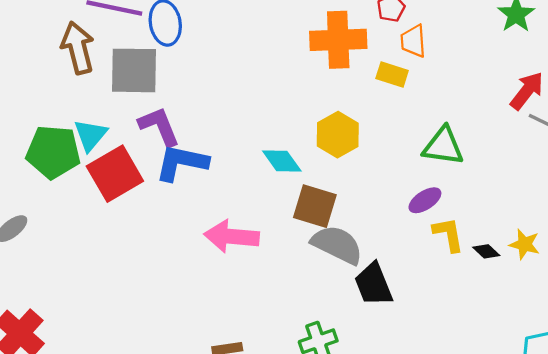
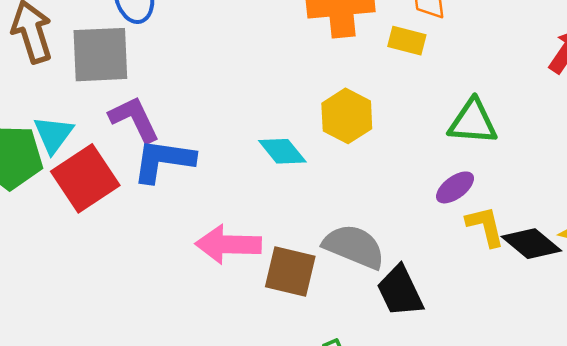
brown square: (315, 206) -> (290, 271), moved
black diamond: (486, 251) -> (531, 244), size x1.8

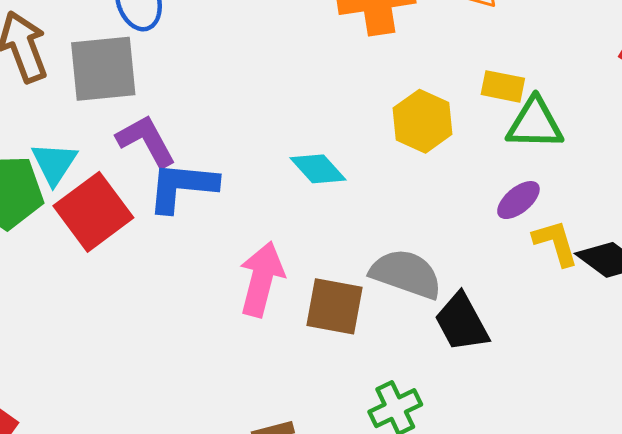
yellow rectangle: (407, 41) -> (503, 86), moved
yellow hexagon: (347, 116) -> (422, 121), moved
pink arrow: (228, 244) -> (261, 279), turned 106

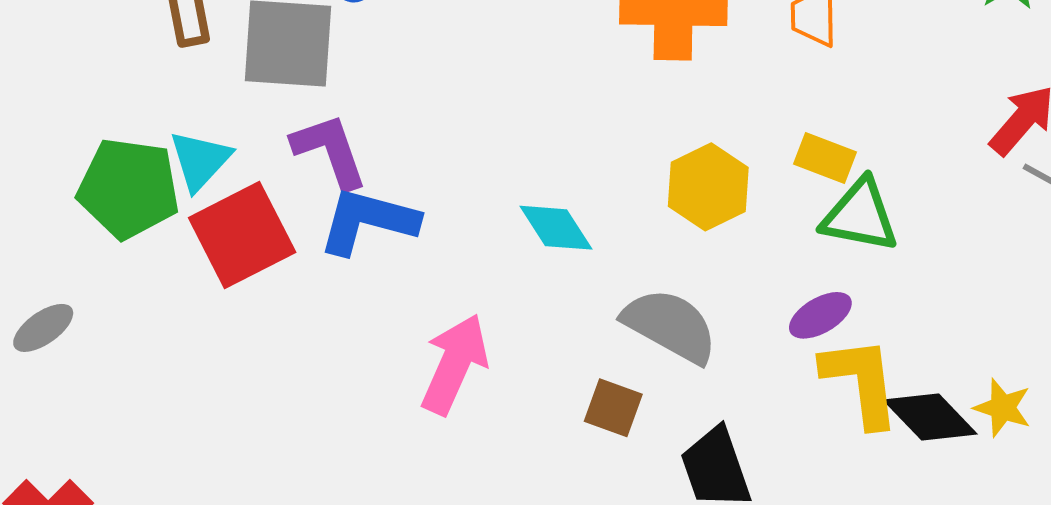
yellow L-shape: (556, 243) -> (861, 382), size x1.4
gray semicircle: (406, 274) -> (670, 326), moved
brown square: (334, 306) -> (613, 408), moved, size x0.7

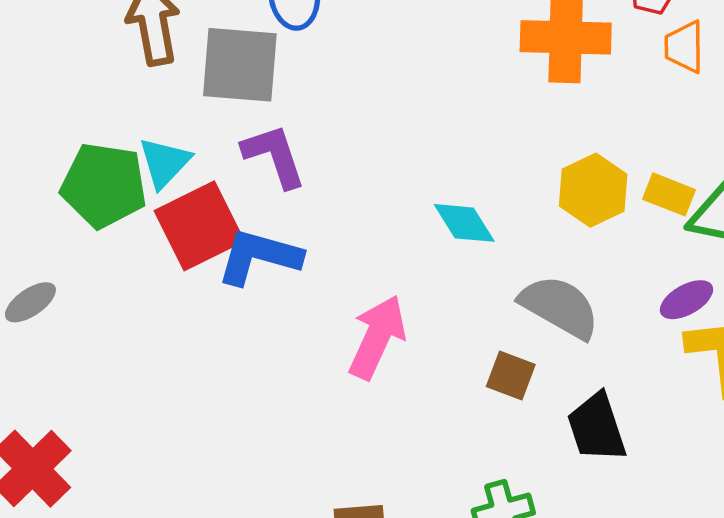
yellow rectangle: (825, 158) -> (669, 194), moved
blue L-shape: (368, 221) -> (259, 257), moved

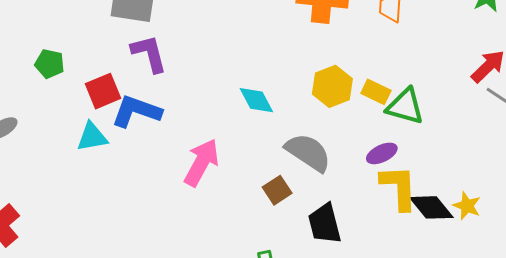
cyan triangle: (165, 163) -> (92, 137), moved, turned 32
green pentagon: (104, 185) -> (50, 64), size x0.6
red square: (199, 226) -> (103, 91), size x0.7
brown square: (511, 376) -> (277, 190), turned 32

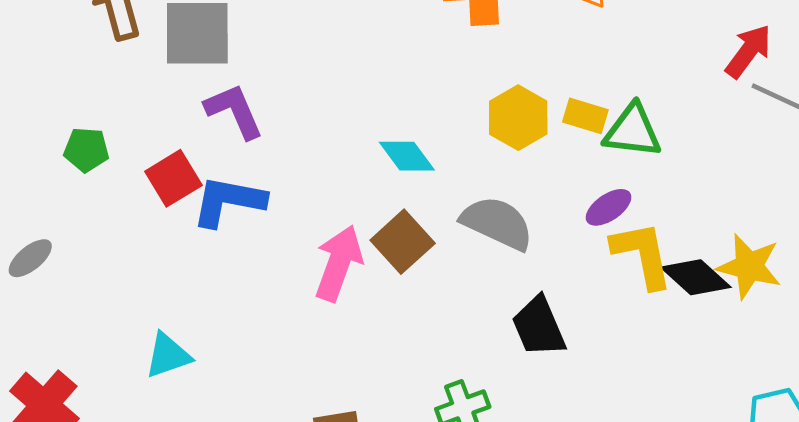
cyan triangle: (92, 137) -> (168, 355), moved
brown square: (277, 190) -> (403, 242), moved, size x1.4
yellow star: (467, 206) -> (749, 266), size x1.5

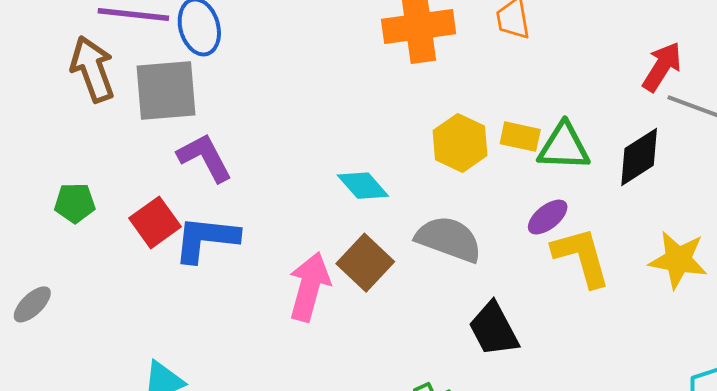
black diamond: (696, 277) -> (639, 157), moved, turned -70

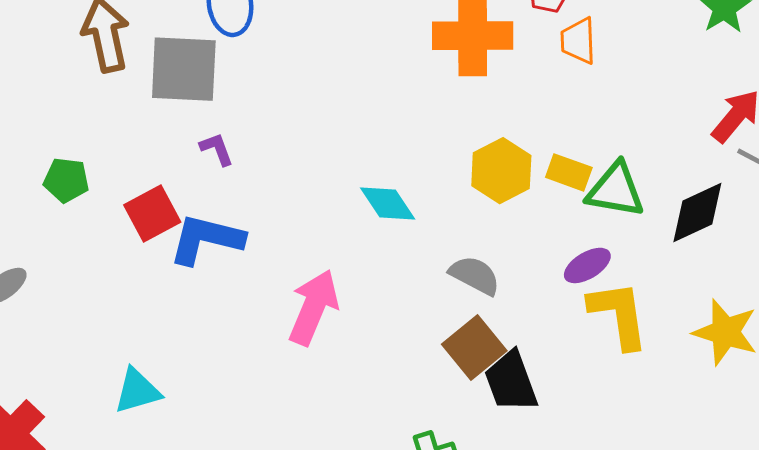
purple L-shape: (205, 158) -> (217, 149), size x0.6
gray semicircle: (449, 239) -> (475, 275), size x0.7
brown square: (365, 263) -> (474, 347), moved

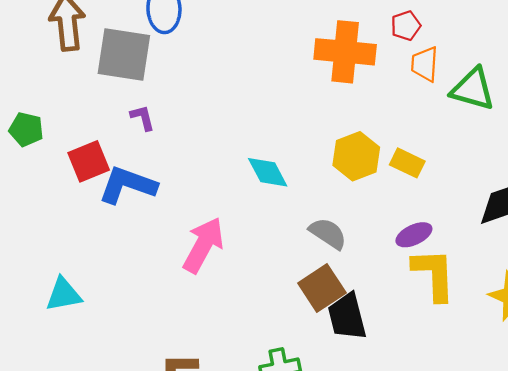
green triangle: (616, 190) -> (473, 89), moved

